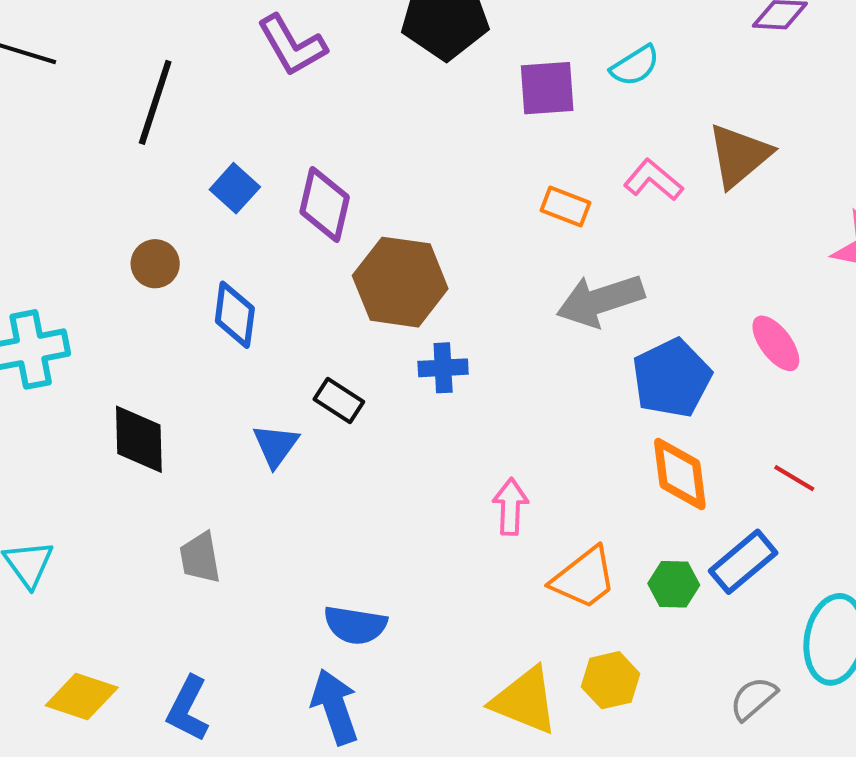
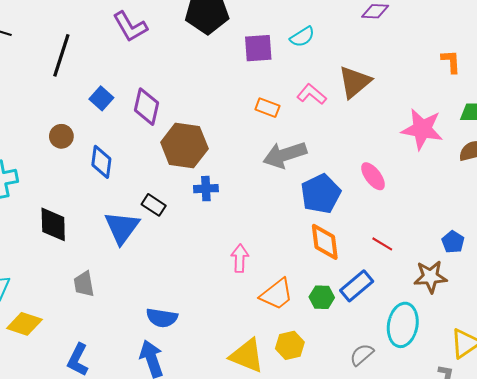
blue triangle: (276, 445) -> (122, 228), size x1.5
yellow diamond: (82, 697) -> (24, 324), moved

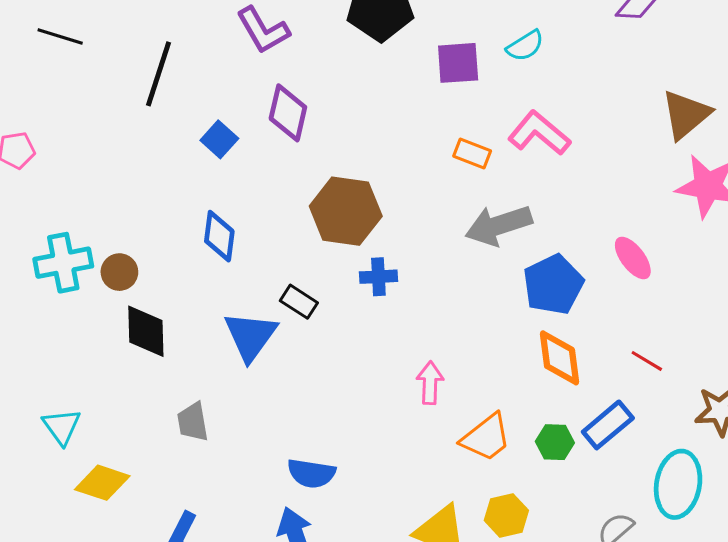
brown triangle: (355, 82) -> (686, 114), moved
pink L-shape: (312, 94) -> (539, 133), size x1.4
purple diamond: (146, 107) -> (288, 113), moved
brown circle: (61, 136) -> (119, 272), moved

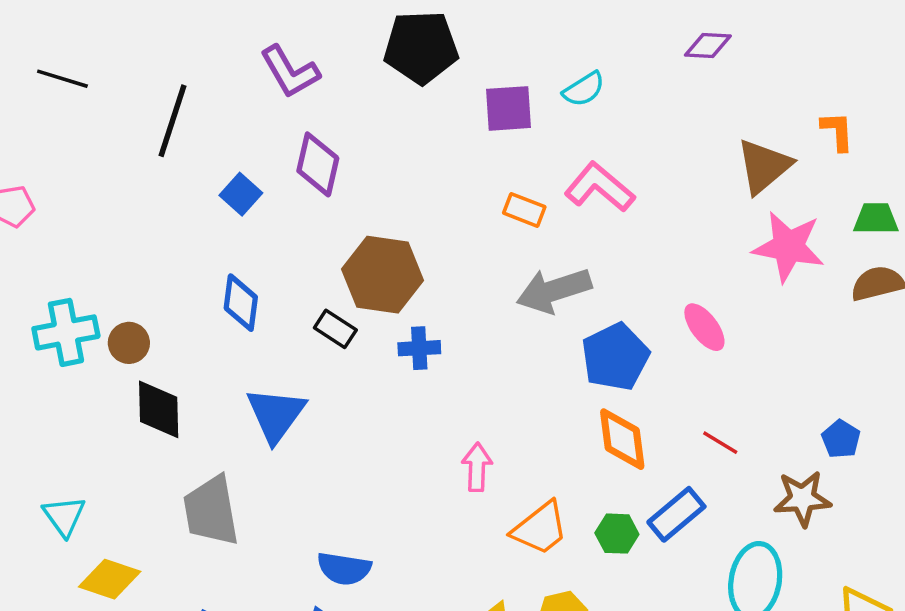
black rectangle: (299, 302) -> (335, 329), moved
gray trapezoid: (193, 422) -> (211, 511), size x1.6

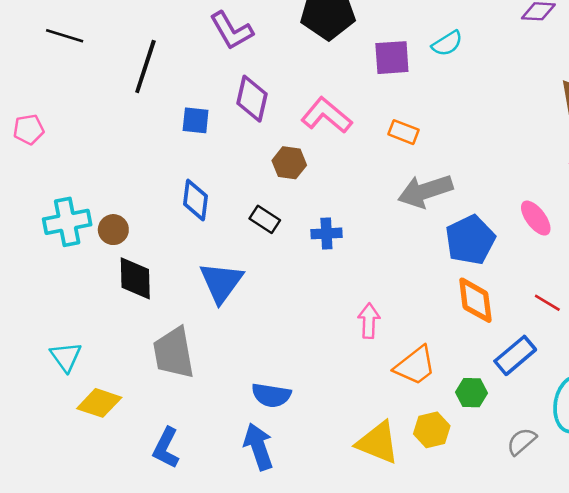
pink L-shape: (599, 187) -> (326, 115), moved
blue square: (241, 194) -> (196, 120), turned -36
brown hexagon: (383, 275) -> (289, 163), moved, size x0.6
green hexagon: (617, 534) -> (472, 393), moved

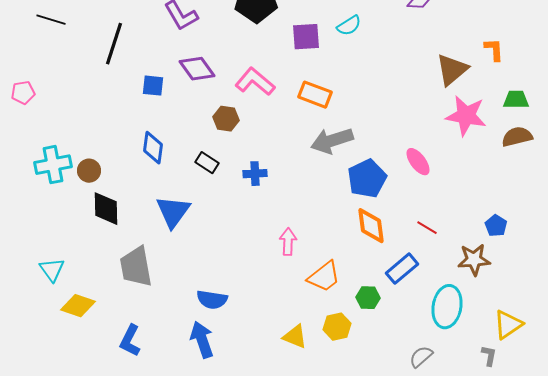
purple diamond: (252, 99) -> (197, 69), turned -48
orange rectangle: (404, 132) -> (315, 95), size x1.4
gray semicircle: (522, 441) -> (421, 357), moved
yellow triangle: (378, 443) -> (295, 337), size x0.7

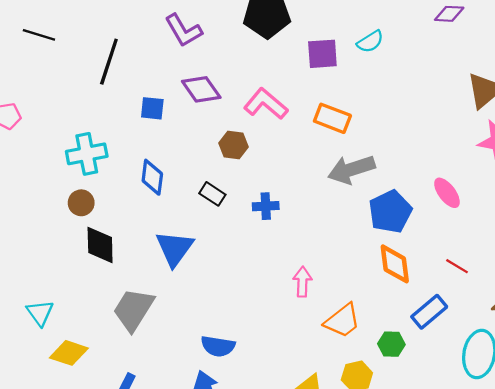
cyan cross: (53, 165) -> (87, 154), moved
gray trapezoid: (136, 267) -> (133, 310), turned 42

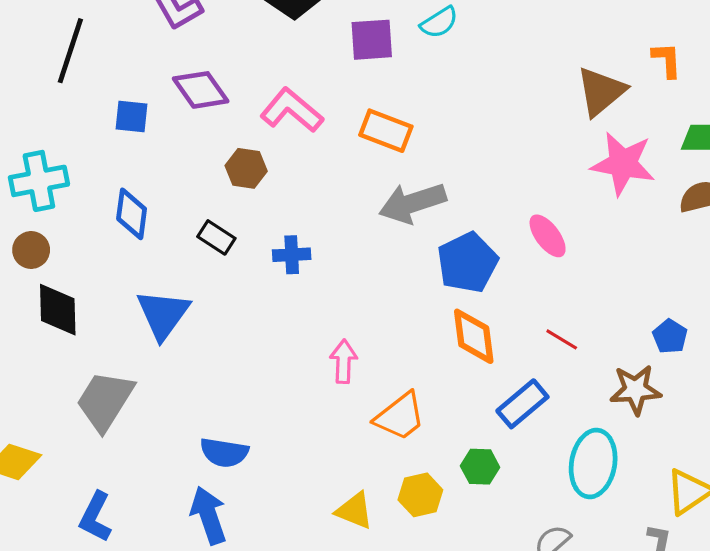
green hexagon: (391, 344) -> (480, 467), moved

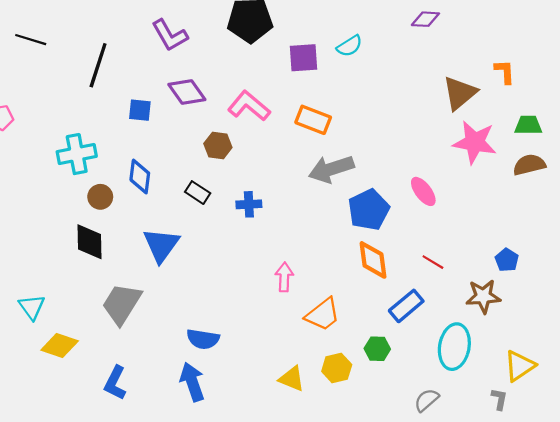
brown circle: (31, 250) -> (100, 197), moved

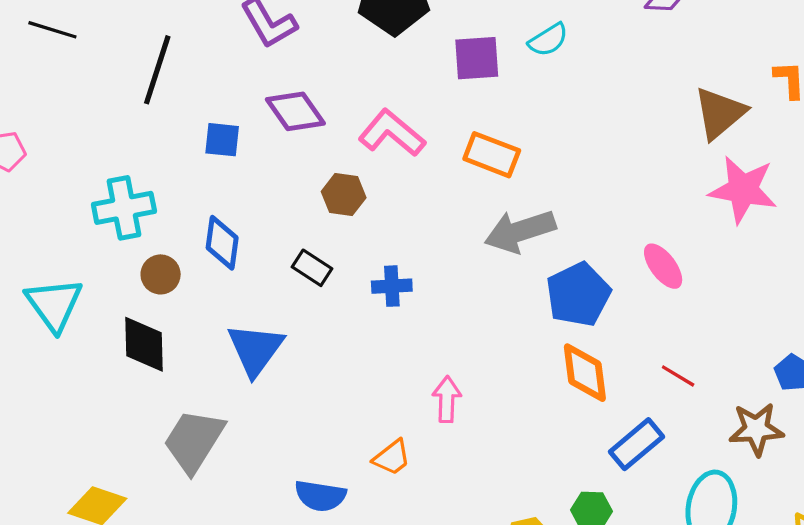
cyan triangle: (32, 307) -> (54, 304), moved, size x1.4
orange trapezoid: (323, 315) -> (392, 457), moved, size x0.7

